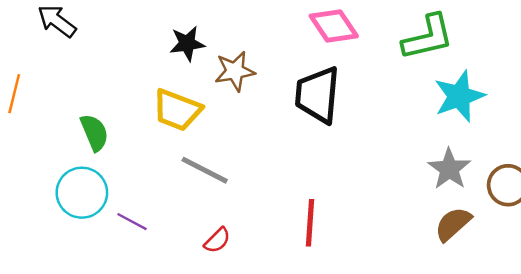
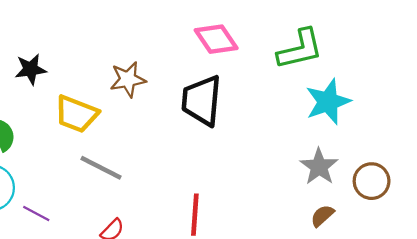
black star: (187, 44) -> (31, 69), moved
brown semicircle: (453, 224) -> (322, 216), size x0.7

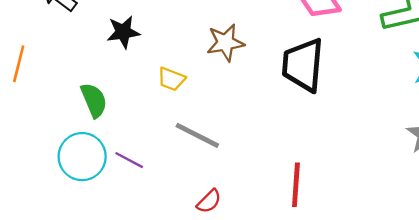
yellow trapezoid: (76, 114) -> (171, 79), size x0.6
purple line: (36, 213) -> (129, 160), moved

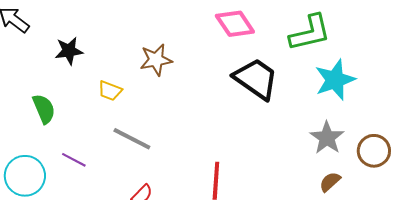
black trapezoid: (303, 65) -> (256, 79), moved, turned 120
cyan circle: (82, 157) -> (25, 176), moved

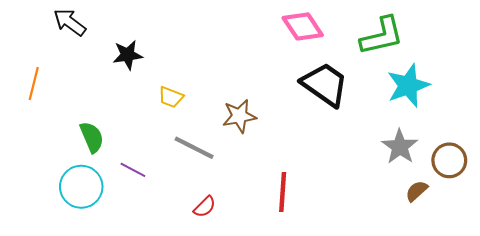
brown star: (156, 60) -> (239, 116), moved
green semicircle: (44, 109) -> (92, 137), moved
brown semicircle: (330, 182) -> (417, 191), moved

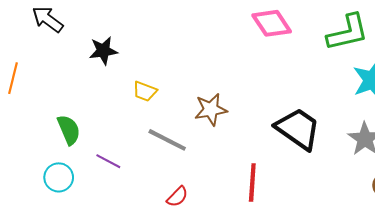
black trapezoid: (325, 84) -> (298, 129), moved
cyan circle: (81, 187) -> (59, 177), size x0.7

